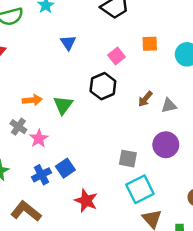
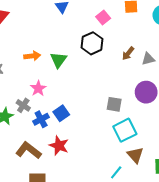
gray cross: (18, 127) -> (23, 105), moved
red star: (86, 201) -> (59, 146), moved

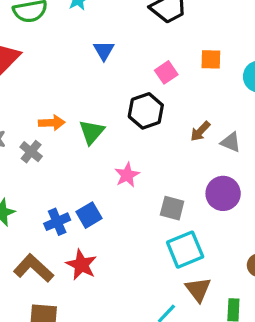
gray triangle: (148, 59) -> (231, 142), turned 32
pink star: (38, 88) -> (127, 175), moved
gray cross: (23, 105) -> (31, 152), moved

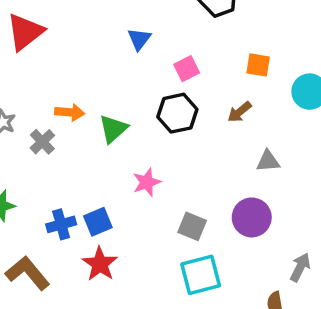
pink square: (166, 72) -> (187, 69), moved
brown arrow: (200, 131) -> (239, 112), moved
gray triangle: (231, 142) -> (268, 161), turned -35
red star: (81, 265) -> (100, 264), moved

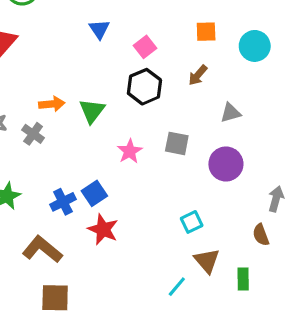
gray square: (192, 226) -> (177, 143), moved
cyan square: (201, 275) -> (192, 222), size x0.6

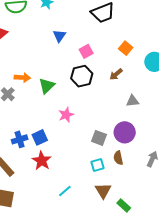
orange square: (206, 32) -> (126, 48), turned 32
gray square: (177, 143) -> (99, 138), moved
brown semicircle: (261, 235) -> (118, 158), moved
green rectangle: (243, 279) -> (124, 206), turned -56
cyan line: (177, 287) -> (65, 191), moved

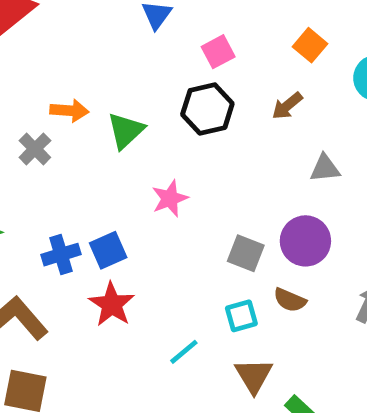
brown semicircle: (118, 158) -> (290, 300), turned -56
cyan line: (65, 191) -> (184, 352), moved

